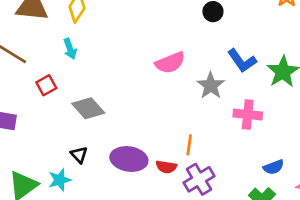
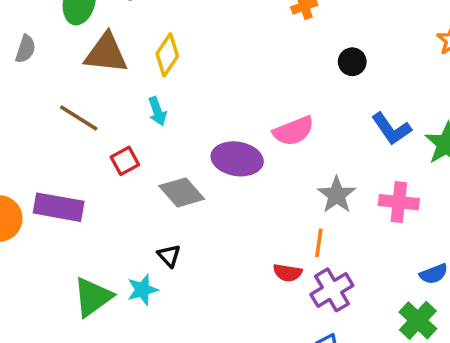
gray star: (211, 86) -> (337, 195), moved
purple ellipse: (129, 159) -> (237, 159), moved

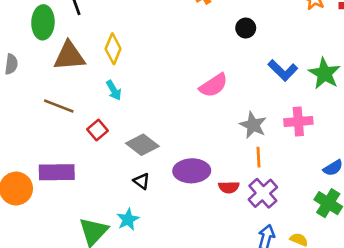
purple ellipse: (237, 159) -> (192, 171), moved
orange line: (319, 243) -> (259, 157), moved
black triangle: (169, 256) -> (142, 181), moved

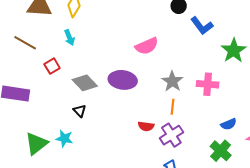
blue L-shape: (283, 70) -> (202, 26), moved
purple ellipse: (192, 171) -> (123, 80), moved
cyan star: (128, 219) -> (64, 139), turned 30

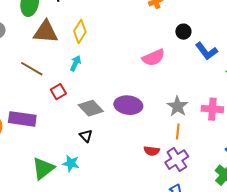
cyan arrow: (69, 37) -> (75, 63), turned -133
pink semicircle: (147, 46) -> (154, 58), moved

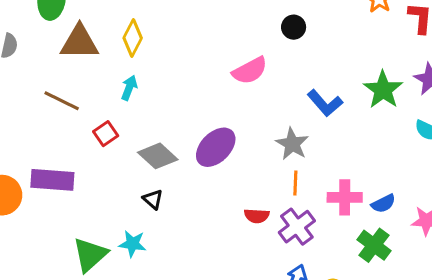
blue L-shape: (207, 51) -> (325, 103), moved
purple ellipse: (128, 105) -> (216, 147), turned -48
pink cross: (212, 109) -> (345, 197), moved

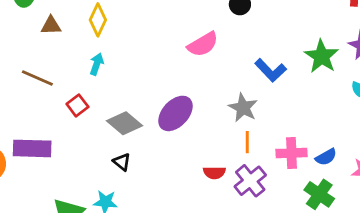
brown triangle: (79, 42) -> (51, 26), size x0.6

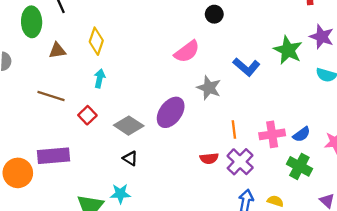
gray star: (243, 108) -> (209, 88), moved

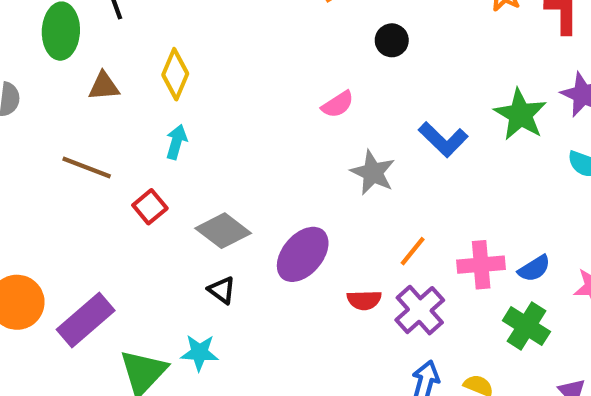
pink semicircle: (187, 52) -> (338, 104), size x0.7
purple ellipse: (171, 112) -> (303, 254), moved
orange line: (234, 130) -> (413, 251), turned 42
purple rectangle: (53, 156) -> (86, 320), moved, turned -40

